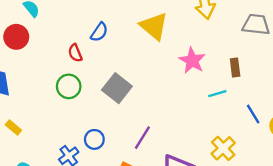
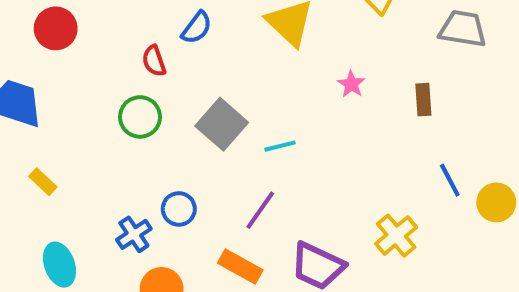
pink star: (192, 61) -> (351, 84), size x0.6
cyan line: (217, 94) -> (280, 146), moved

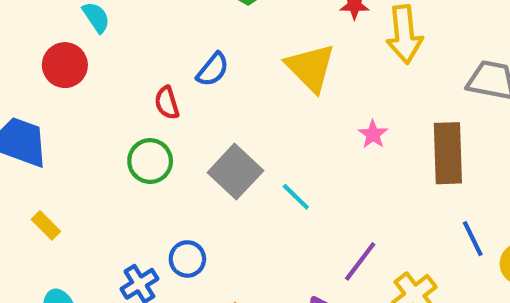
brown rectangle: (423, 100) -> (448, 153), size x1.8
cyan line: (280, 146) -> (296, 197), turned 56
purple line: (260, 210) -> (360, 261), moved

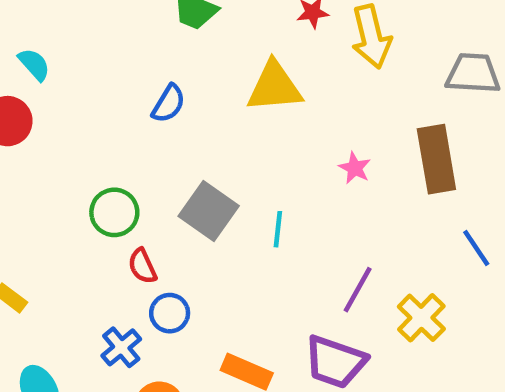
yellow triangle: (311, 68) -> (274, 87), turned -42
red semicircle: (167, 103) -> (142, 266), moved
pink star: (373, 134) -> (355, 168), moved
cyan line: (296, 197) -> (278, 229), turned 60

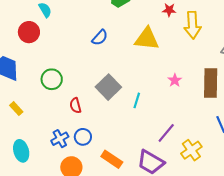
green circle: (114, 212) -> (52, 79), moved
blue circle: (170, 313) -> (83, 137), moved

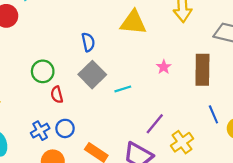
blue semicircle: (100, 38) -> (88, 42), moved, turned -54
green circle: (52, 79) -> (43, 71), moved
cyan line: (137, 100) -> (123, 89), turned 56

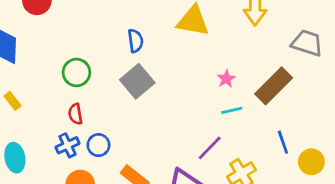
brown rectangle: (202, 70) -> (274, 86), turned 40
cyan line: (123, 89) -> (232, 110), moved
red semicircle: (57, 95) -> (75, 114), moved

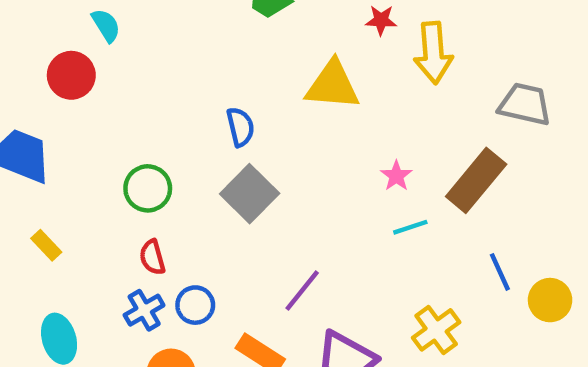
purple line: (210, 148) -> (302, 290), moved

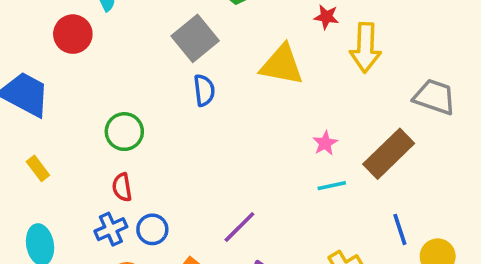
gray square: (250, 194) -> (195, 38), moved

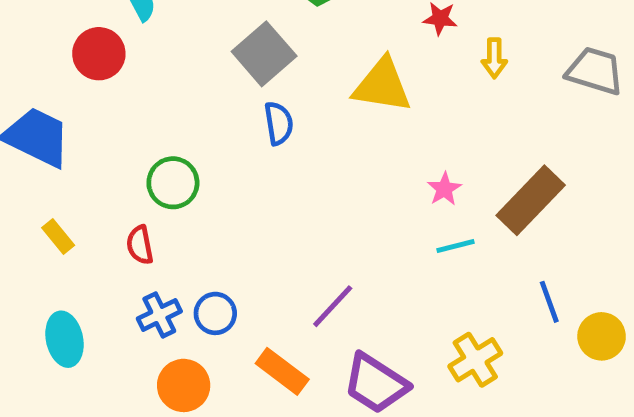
yellow arrow: (365, 48) -> (494, 58), size x0.6
gray trapezoid: (435, 97) -> (595, 71), moved
red semicircle: (122, 187) -> (140, 245), moved

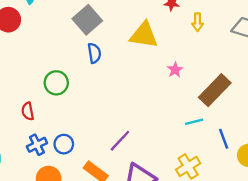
green circle: (173, 183) -> (56, 83), moved
pink star: (444, 189) -> (175, 70), moved
cyan line: (455, 246) -> (194, 122), moved

